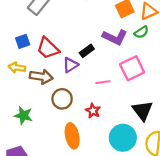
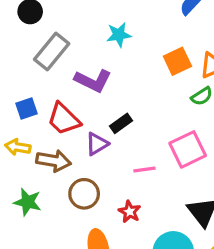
purple L-shape: (115, 37) -> (93, 81), moved
green star: (23, 115) -> (28, 202), moved

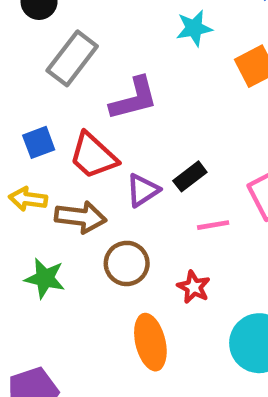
cyan star: (119, 35) -> (194, 28), moved
purple L-shape: (93, 81) -> (134, 99), turned -39
black rectangle: (121, 123) -> (190, 176), moved

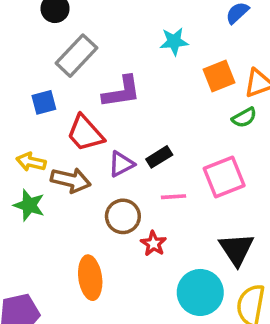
blue square: (39, 142) -> (44, 102), moved
brown circle: (127, 263) -> (123, 216), moved
green star: (45, 278) -> (29, 205), moved
orange ellipse: (150, 342) -> (90, 278), moved

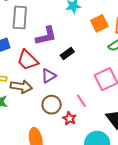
gray rectangle: (77, 56) -> (20, 18), turned -35
black rectangle: (159, 157) -> (67, 54), moved
pink line: (174, 197) -> (81, 101), moved, turned 64

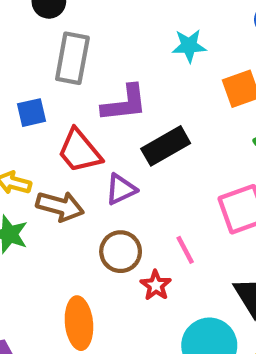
black rectangle: (67, 54) -> (166, 146), size x1.5

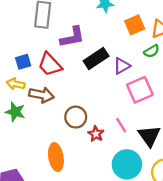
blue square: (31, 113) -> (23, 62), moved
purple triangle: (121, 189) -> (122, 66), moved
pink line: (185, 250) -> (121, 125), moved

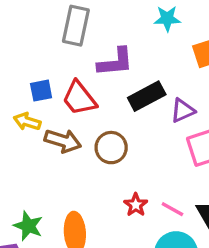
green star: (15, 112) -> (28, 226), moved
brown circle: (76, 117) -> (111, 148), moved
pink line: (121, 125) -> (172, 209), moved, turned -35

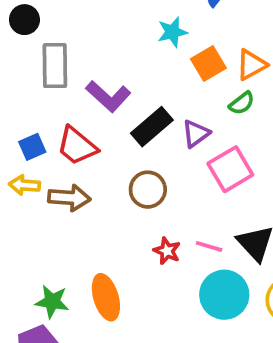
cyan star: (167, 19) -> (172, 32), moved
purple L-shape: (115, 62) -> (108, 96), turned 60
brown circle: (111, 148) -> (148, 190), moved

